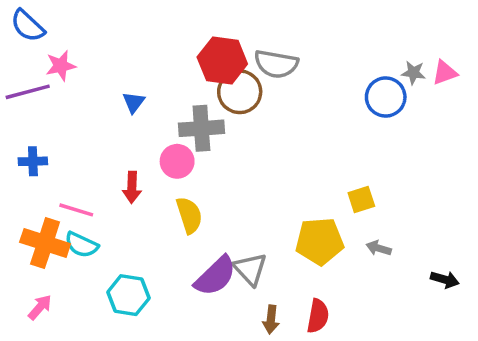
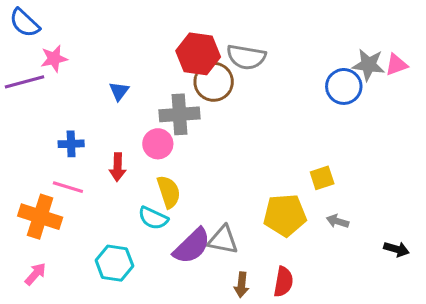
gray star: (413, 73) -> (369, 65), size x1.5
blue cross: (33, 161) -> (71, 144), moved
cyan semicircle: (82, 245) -> (153, 218), moved
gray triangle: (250, 269) -> (223, 240), turned -36

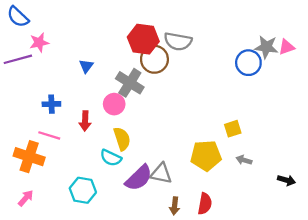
gray cross: (180, 114) -> (130, 83), turned 36

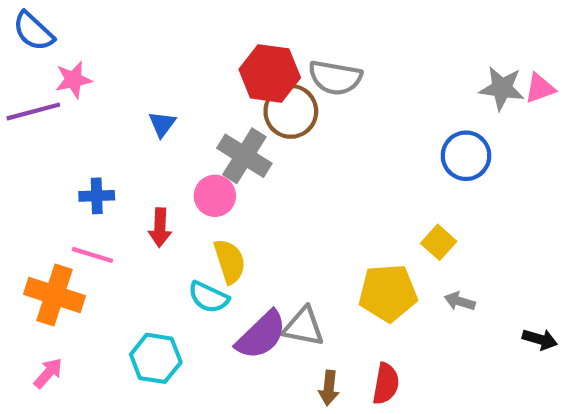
blue circle: (248, 63) -> (466, 156), moved
yellow square: (233, 129) -> (439, 242), turned -30

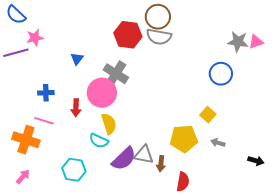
brown circle: (291, 111) -> (158, 17), moved
pink circle: (215, 196) -> (102, 93), size x1.5
brown arrow: (329, 388) -> (161, 164), moved

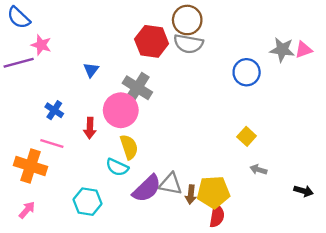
pink star: (35, 38) -> (41, 45), turned 30
blue circle: (221, 74) -> (247, 72), moved
blue cross: (46, 93) -> (54, 110), turned 35
yellow pentagon: (184, 139) -> (213, 192), moved

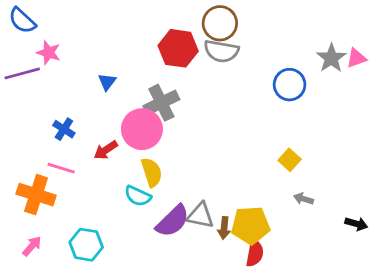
gray star: (282, 50) -> (331, 58), turned 30
gray cross: (137, 88) -> (161, 103), turned 32
red arrow: (90, 128) -> (106, 150), turned 54
cyan hexagon: (87, 202) -> (86, 245), moved

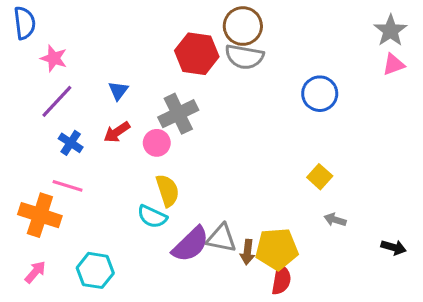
blue semicircle: (22, 21) -> (25, 23), turned -140
gray star: (331, 58) -> (390, 31), moved
purple line: (22, 73) -> (57, 101), moved, turned -32
pink circle: (142, 129) -> (157, 143), size x0.6
red arrow: (106, 150) -> (117, 132), moved

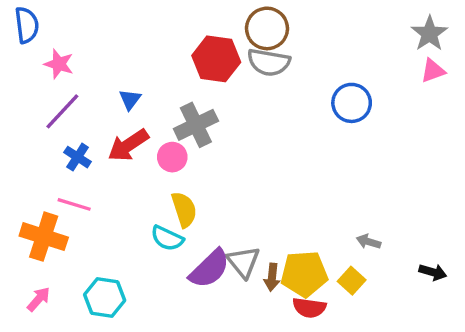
red arrow: (117, 132) -> (128, 145), size x1.4
yellow square: (320, 177) -> (352, 281), moved
gray triangle: (221, 238) -> (243, 262), turned 40
red semicircle: (281, 280) -> (309, 308), turned 88

